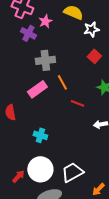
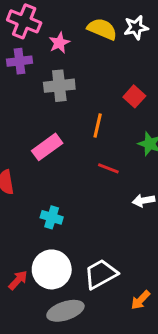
white star: (91, 29) -> (136, 27), moved
purple cross: (28, 33) -> (20, 61), moved, turned -35
gray cross: (45, 60) -> (59, 86), moved
orange line: (62, 82) -> (98, 125), moved, turned 42

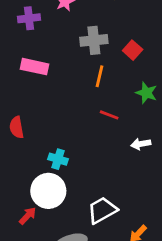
gray cross: (59, 86) -> (94, 40), moved
pink rectangle: (47, 147) -> (35, 67), moved, turned 48
white circle: (52, 269) -> (48, 191), moved

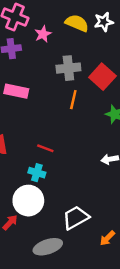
red square: (133, 50) -> (102, 77), size x1.5
red line: (109, 115) -> (45, 148), moved

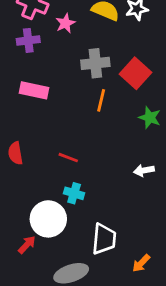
cyan cross: (37, 173) -> (74, 193), moved
white trapezoid: (76, 218) -> (104, 239), turned 124

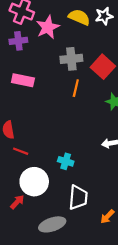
pink star: (65, 23) -> (48, 27), size x1.5
red line: (68, 158) -> (21, 151), moved
cyan cross: (74, 193) -> (66, 161), moved

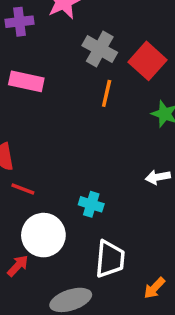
gray cross: (71, 59) -> (100, 49), turned 35

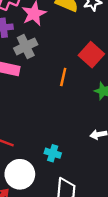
gray cross: (100, 49) -> (26, 46), moved, turned 35

